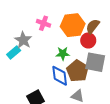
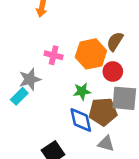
brown semicircle: (93, 26) -> (115, 41), moved
gray star: (23, 40) -> (30, 79), turned 30
brown pentagon: (77, 71) -> (103, 112), turned -30

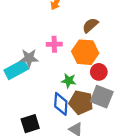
brown semicircle: (115, 41) -> (90, 25), moved
pink cross: (54, 55) -> (54, 44), turned -32
cyan rectangle: (19, 96) -> (16, 70), size x1.5

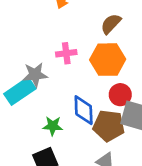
red circle: (99, 72) -> (120, 95), moved
green star: (69, 81) -> (53, 126), moved
blue diamond: (61, 104) -> (84, 110), moved

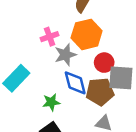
gray star: (35, 75) -> (65, 55), moved

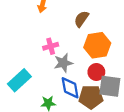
orange hexagon: (87, 34) -> (97, 45), moved

